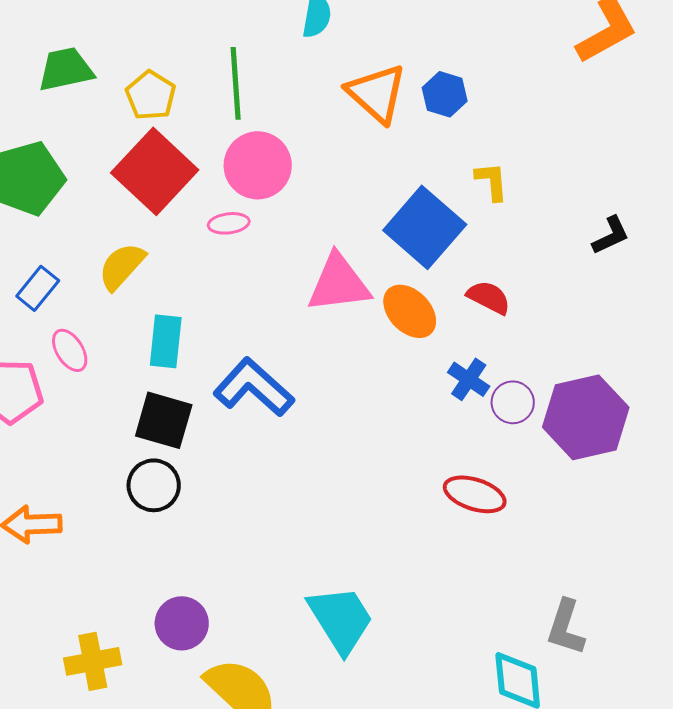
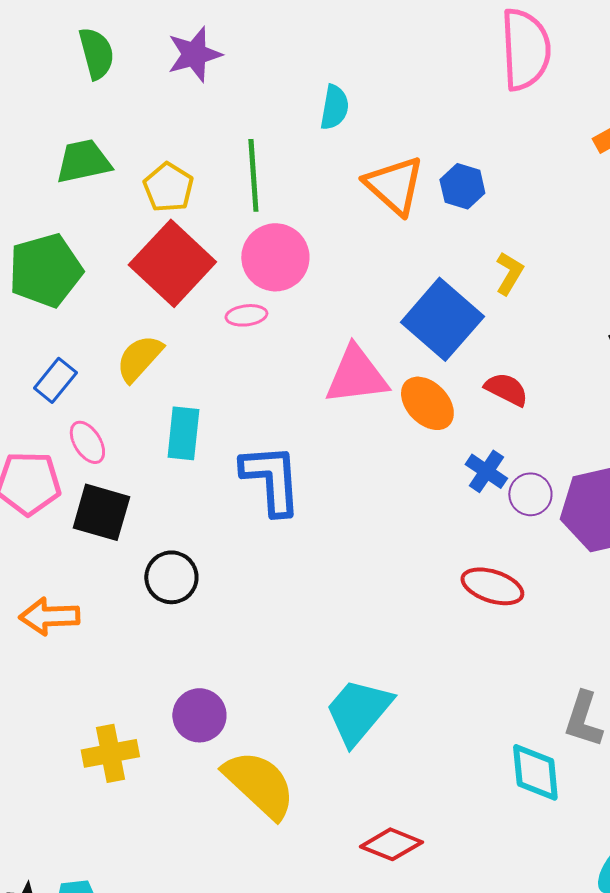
yellow L-shape: (492, 181) -> (509, 273), turned 36
blue L-shape: (254, 387) -> (271, 479), turned 44
black square: (164, 420) -> (101, 512), moved
cyan trapezoid: (341, 619) -> (358, 711), turned -108

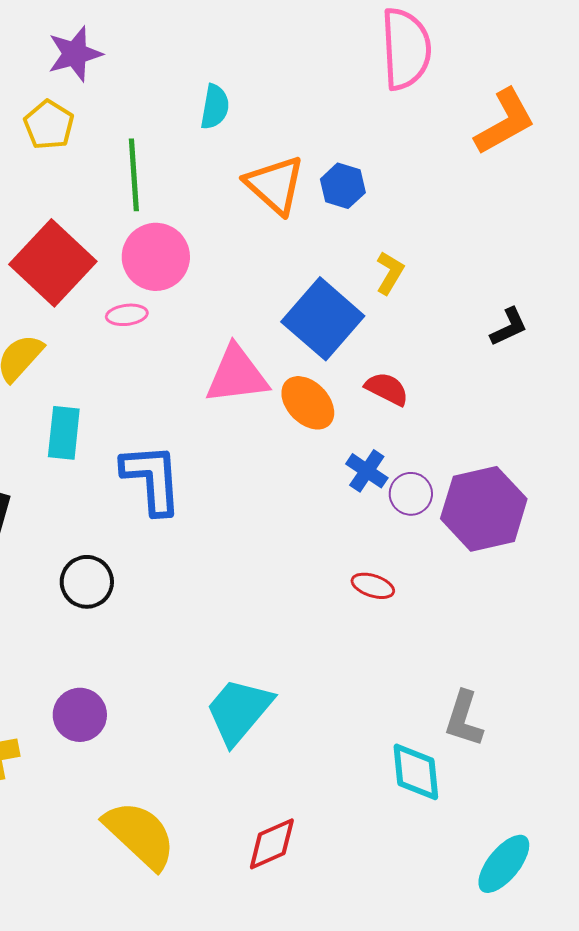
yellow pentagon: (168, 187) -> (49, 125), moved
black circle: (171, 577) -> (87, 582), moved
red ellipse: (492, 586) -> (373, 586), size x0.7
yellow semicircle: (259, 784) -> (140, 835), moved
red diamond: (391, 844) -> (272, 844), turned -46

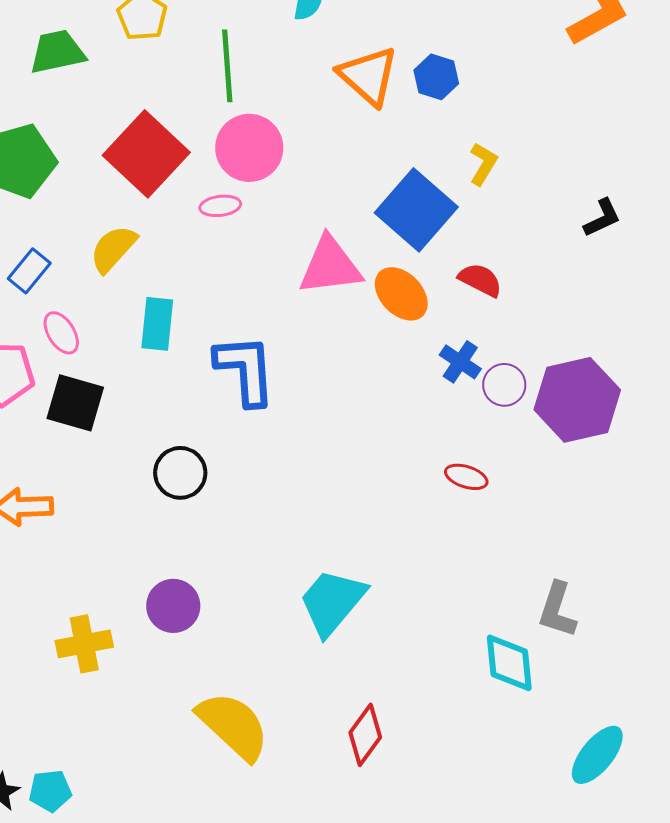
red diamond: (272, 844) -> (365, 735), turned -30

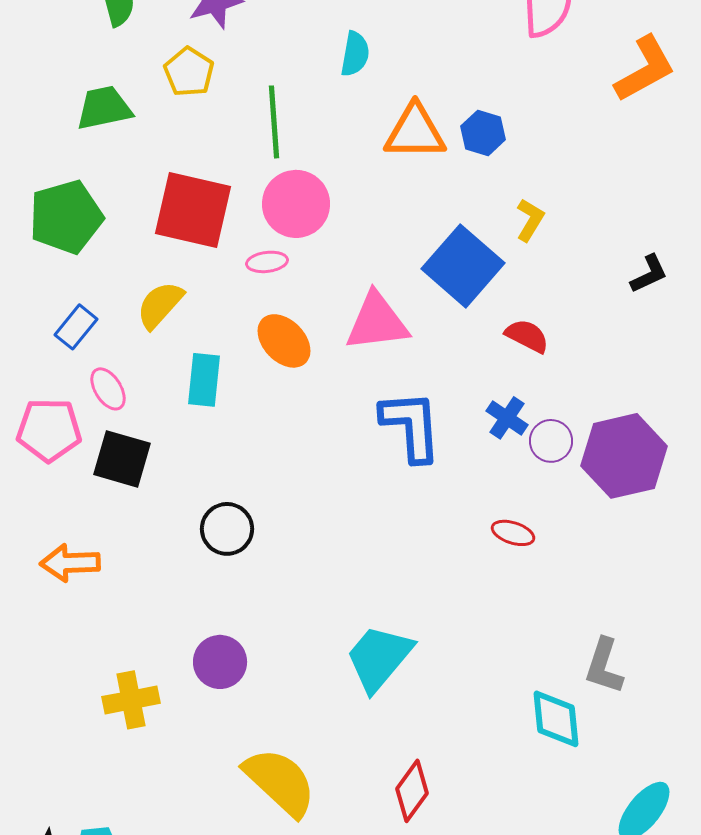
orange triangle: (368, 76) -> (415, 132), turned -42
red square: (146, 154) -> (193, 210), turned -30
orange ellipse: (401, 294) -> (284, 341), moved
blue L-shape: (245, 370) -> (411, 426), moved

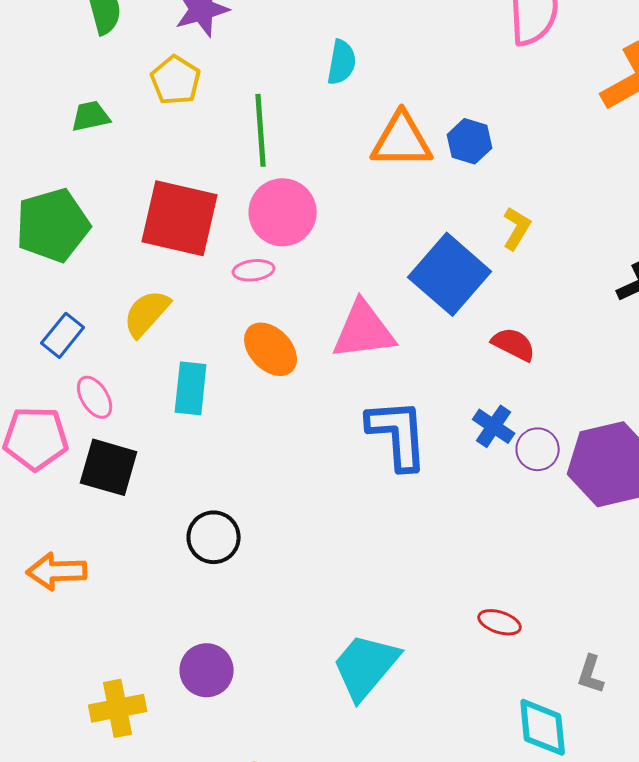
green trapezoid: (104, 108) -> (91, 116), size x0.7
red ellipse: (513, 533) -> (500, 622), moved
gray L-shape: (604, 666) -> (591, 674), size x0.7

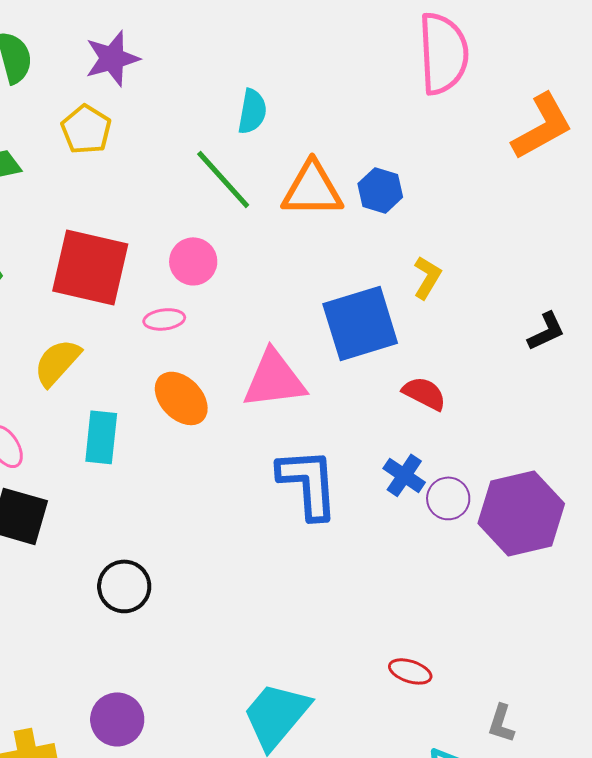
green line: (261, 130) -> (223, 179), moved, turned -38
pink circle: (283, 212) -> (193, 261), size x0.7
blue square: (450, 274) -> (360, 323), turned 32

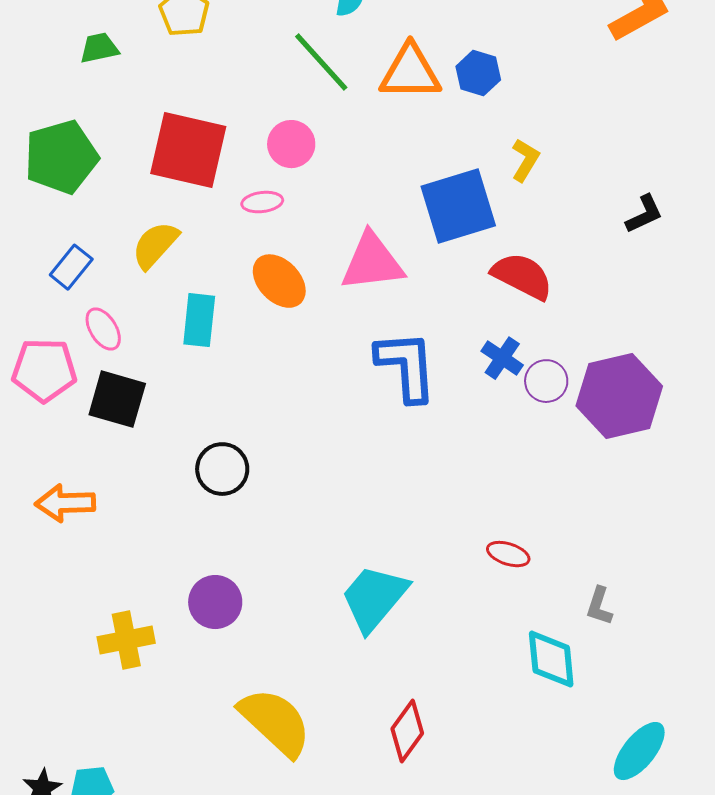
red semicircle: (424, 393) -> (522, 276), size x1.4

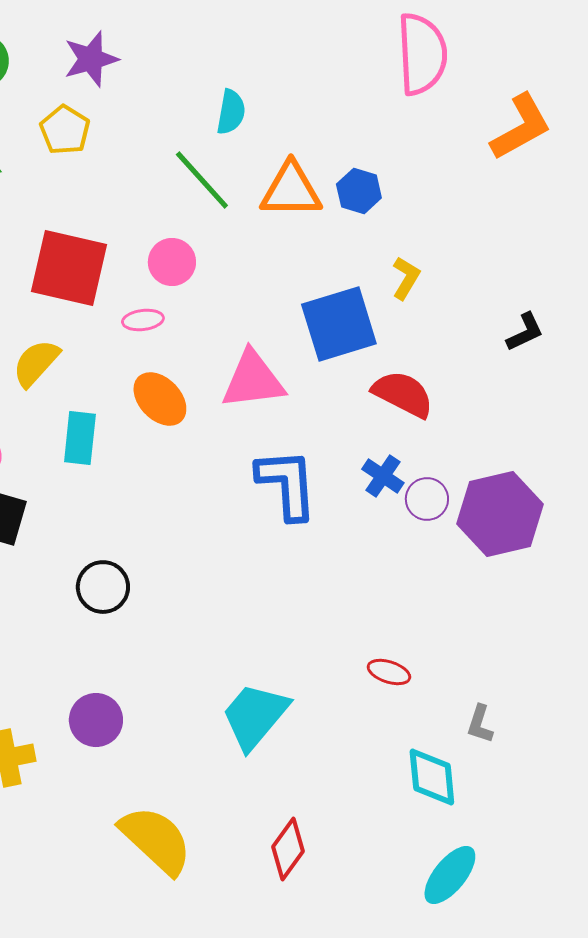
cyan ellipse: (639, 751) -> (450, 875), moved

